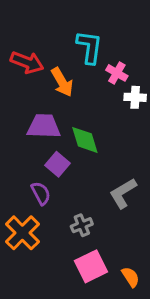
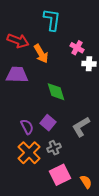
cyan L-shape: (89, 47) -> (52, 20), moved
purple trapezoid: (44, 126) -> (17, 75), moved
purple square: (57, 164) -> (48, 123), moved
orange cross: (22, 233) -> (29, 153), moved

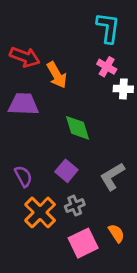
cyan L-shape: (52, 20) -> (108, 28), moved
purple semicircle: (27, 127) -> (23, 176), moved
orange semicircle: (86, 182) -> (116, 233), moved

